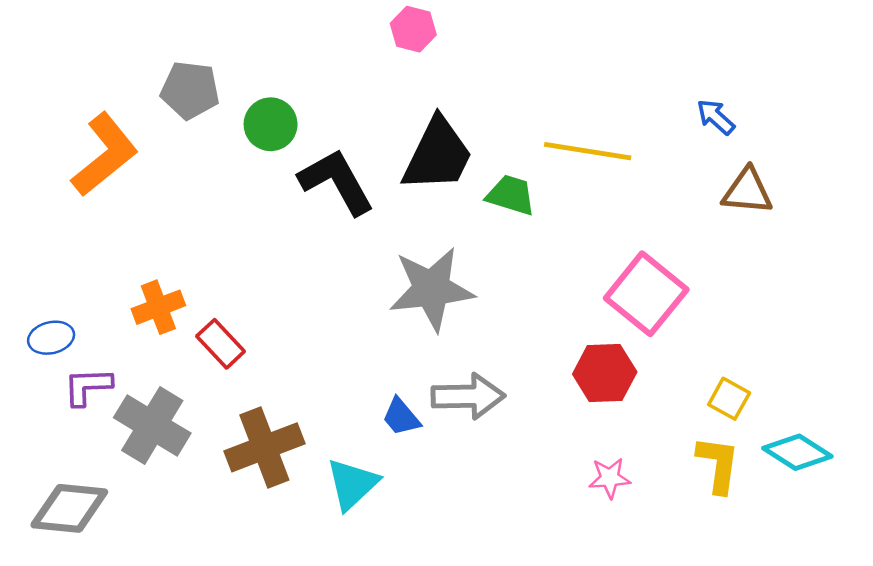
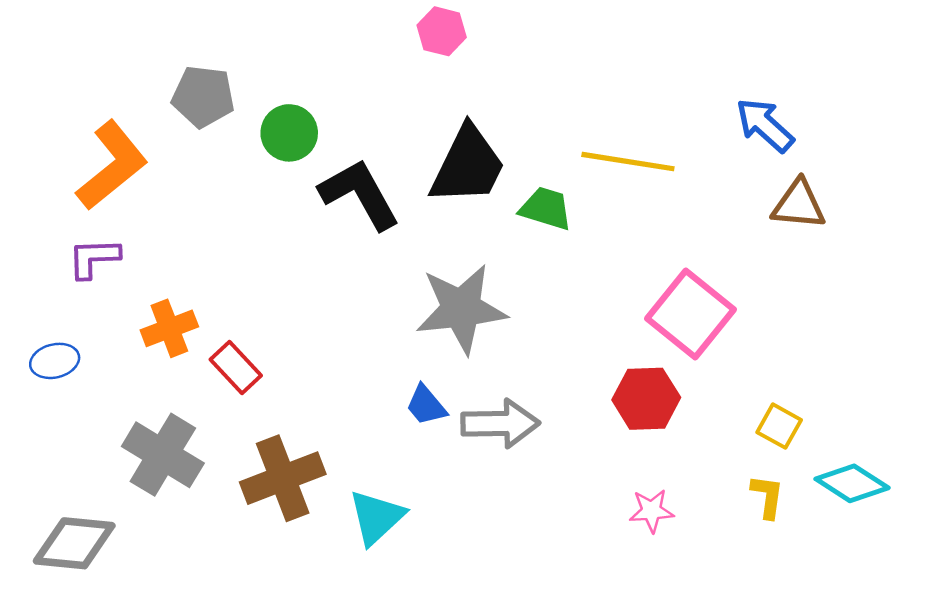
blue arrow: (716, 117) -> (765, 125), size x1.4
purple L-shape: (88, 386) -> (94, 258), moved
blue trapezoid: (401, 417) -> (426, 405), moved
yellow L-shape: (718, 465) -> (767, 496), size x0.7

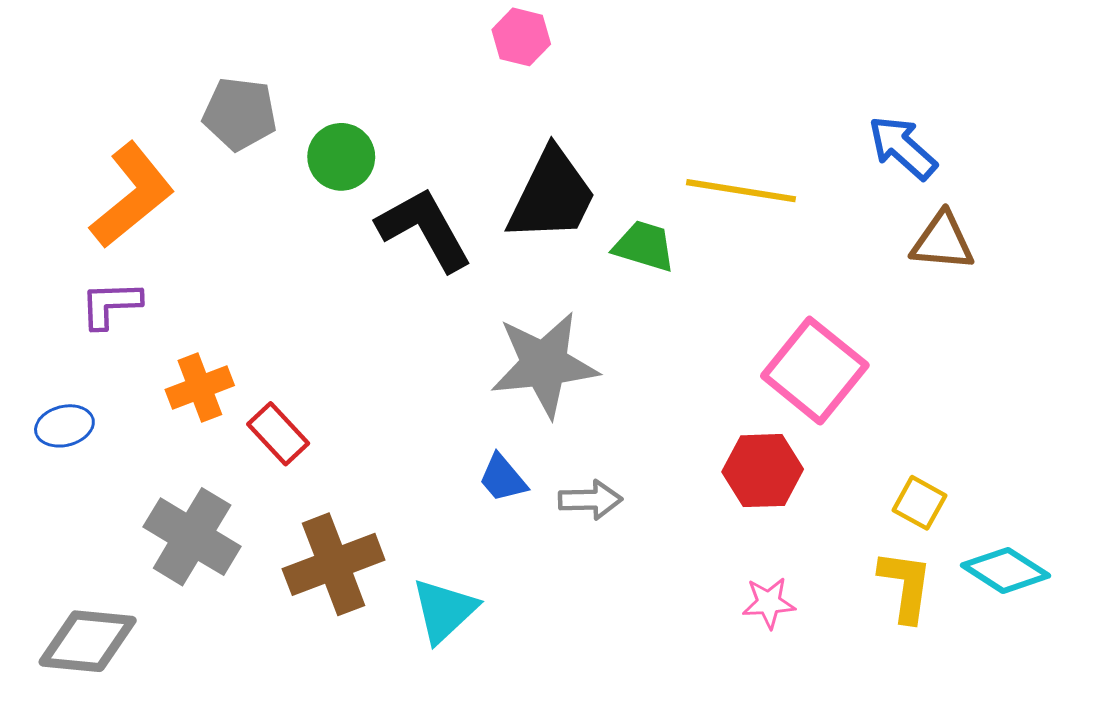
gray arrow: (500, 423) -> (590, 500), size x0.7
yellow L-shape: (767, 496) -> (906, 586), size x1.4

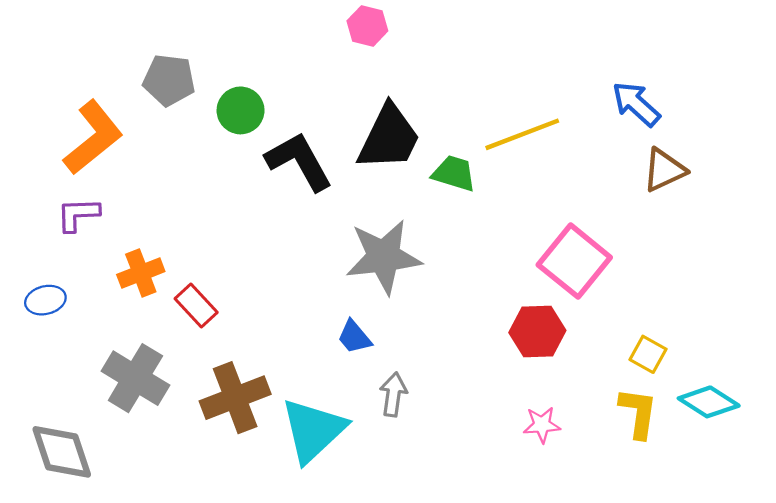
yellow line: (741, 191) -> (522, 134), turned -30
brown triangle: (942, 241) -> (664, 170), turned -30
gray arrow: (590, 500) -> (393, 394), moved, turned -81
cyan triangle: (444, 610) -> (313, 430), size x1.4
gray diamond: (88, 641) -> (62, 452), turned 66

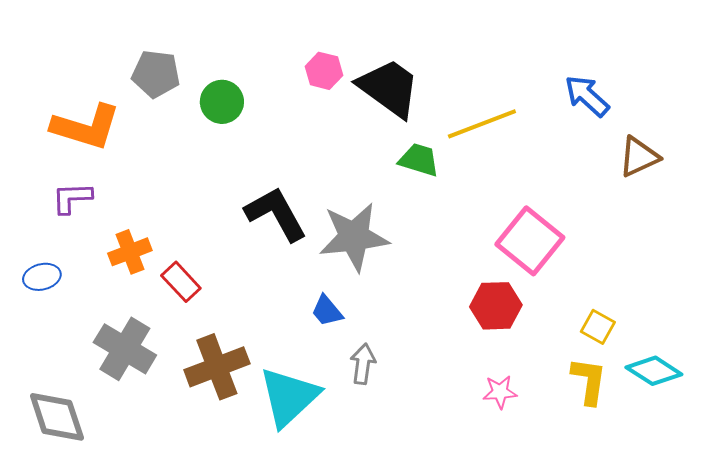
pink hexagon: (367, 26) -> (324, 71), moved
orange L-shape: (93, 138) -> (86, 127), turned 56
black trapezoid: (389, 138) -> (389, 88), moved, turned -80
black L-shape: (299, 161) -> (276, 214), moved
brown triangle: (664, 170) -> (639, 157), moved

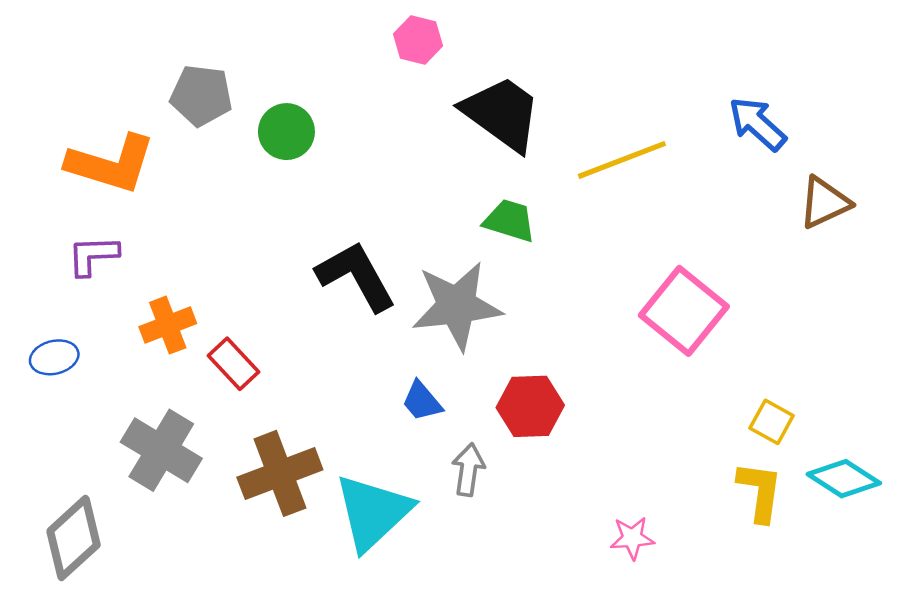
pink hexagon: (324, 71) -> (418, 40), moved
green trapezoid: (419, 160) -> (510, 221), moved
red hexagon: (496, 306) -> (530, 406), moved
pink star: (500, 392) -> (632, 538), moved
gray diamond: (57, 417) -> (74, 538), turned 66

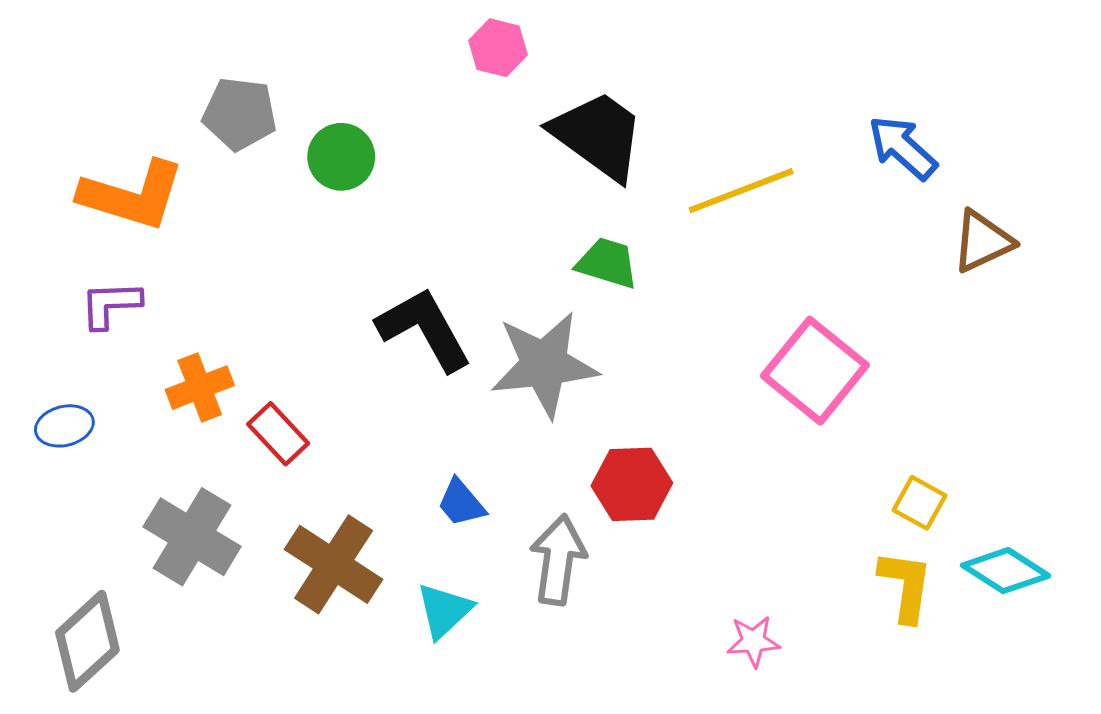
blue trapezoid: (422, 401) -> (461, 503), moved
gray arrow: (468, 470) -> (558, 560), size x1.4
brown cross: (280, 473) -> (334, 564), turned -36
cyan triangle: (373, 512) -> (444, 611), size x0.6

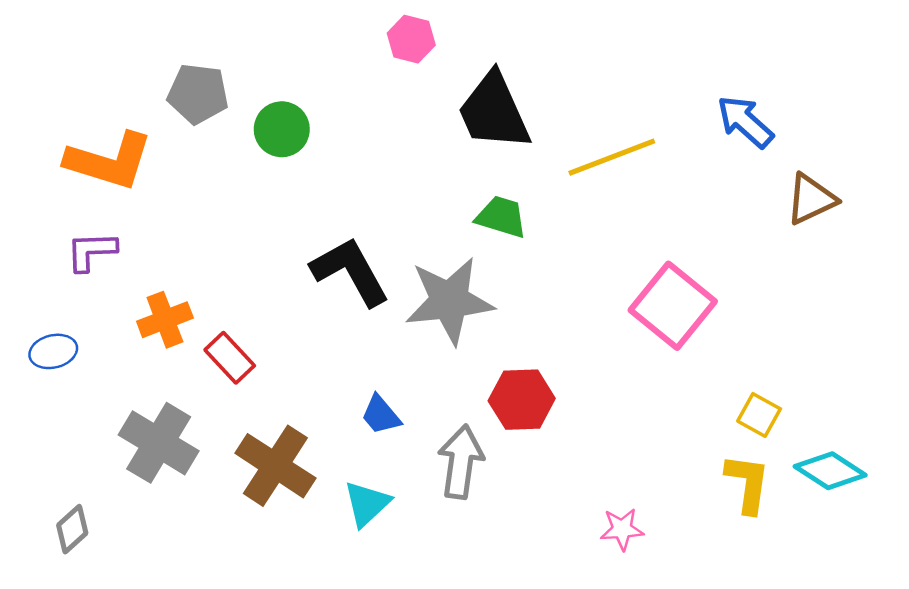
black trapezoid: (598, 135) -> (494, 111), turned -150
gray diamond: (87, 641) -> (72, 529), size x0.6

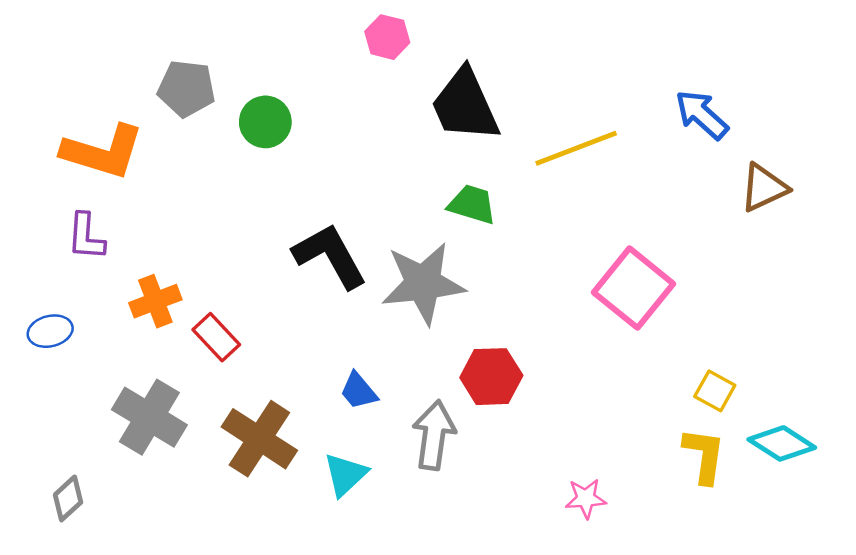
purple L-shape: (91, 251) -> (86, 237), turned -84

